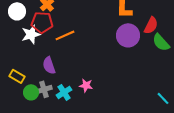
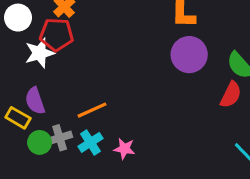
red semicircle: (151, 25) -> (231, 95), moved
orange line: (65, 35) -> (92, 110), moved
purple semicircle: (49, 65) -> (35, 101), moved
pink star: (86, 85) -> (124, 149), moved

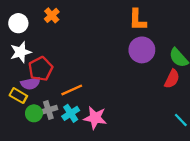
red pentagon: (57, 35) -> (41, 69), moved, turned -30
white star: (40, 53) -> (21, 52), moved
purple semicircle: (35, 101) -> (31, 83), turned -84
pink star: (124, 149) -> (95, 118), size x1.5

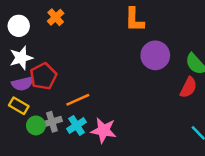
orange L-shape: (137, 20) -> (134, 20), moved
purple semicircle: (31, 83) -> (22, 84), moved

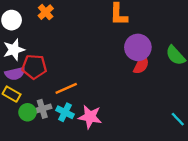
red pentagon: (43, 76) -> (34, 67), turned 30
red semicircle: (188, 87) -> (141, 64), moved
cyan cross: (77, 125) -> (65, 112), turned -30

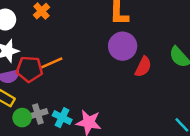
purple circle: (138, 47) -> (123, 46), moved
orange line: (66, 88) -> (51, 63), moved

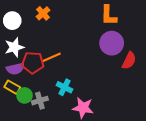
green circle: (22, 118) -> (25, 95), moved
cyan cross: (62, 118) -> (65, 87), moved

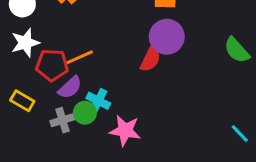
red semicircle: (129, 61) -> (150, 59), moved
purple semicircle: (15, 69) -> (70, 87), moved, turned -30
green circle: (25, 95) -> (85, 113), moved

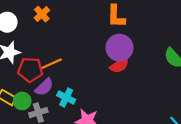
red semicircle: (150, 59) -> (119, 65), moved, turned 30
green circle: (85, 113) -> (22, 101), moved

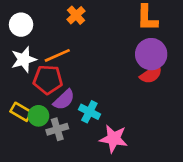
orange cross: (42, 14) -> (76, 15), moved
orange line: (51, 64) -> (57, 55), moved

